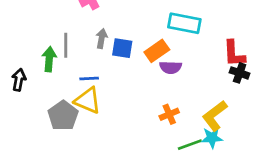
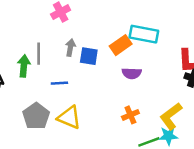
orange rectangle: (157, 51) -> (121, 45), moved
yellow triangle: (88, 101) -> (69, 117), moved

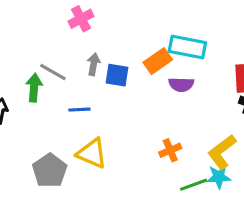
gray line: (39, 54) -> (53, 72), turned -60
purple semicircle: (132, 73) -> (181, 85), moved
gray pentagon: (36, 116) -> (50, 171), moved

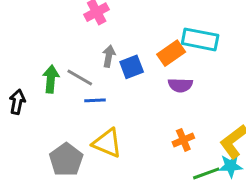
gray line: (53, 72) -> (80, 78), moved
blue square: (117, 75) -> (132, 67), turned -30
purple semicircle: (181, 85) -> (180, 85), moved

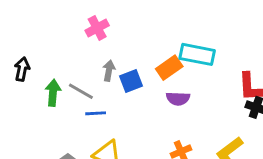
black arrow: (17, 102) -> (22, 69), moved

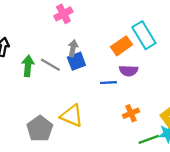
cyan rectangle: (197, 54) -> (144, 35), turned 48
blue square: (131, 81) -> (76, 61), moved
blue line: (96, 113) -> (108, 83), moved

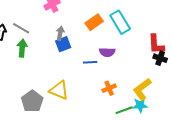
orange rectangle: (121, 46) -> (94, 22), moved
gray line: (50, 65) -> (21, 28), moved

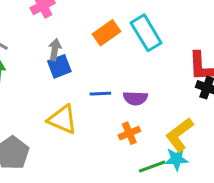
purple semicircle: (107, 52) -> (135, 98), moved
yellow triangle: (59, 90) -> (62, 119), moved

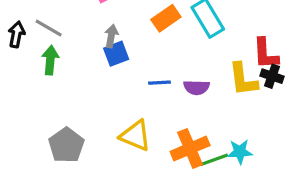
yellow triangle: (62, 119) -> (135, 136), moved
orange cross: (129, 133) -> (190, 148), moved, size x1.6
yellow L-shape: (179, 135) -> (243, 79), moved, turned -60

